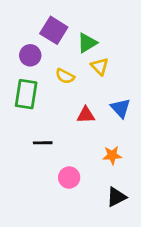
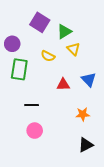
purple circle: (30, 55) -> (12, 44), moved
pink circle: (69, 178) -> (35, 131), moved

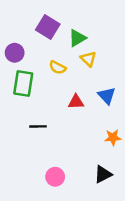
orange star: (83, 114) -> (113, 137), moved
pink circle: (35, 131) -> (55, 177), moved

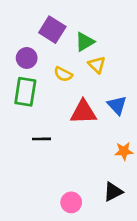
purple circle: (15, 53) -> (27, 58), moved
red triangle: (76, 102) -> (83, 112), size x1.5
pink circle: (55, 177) -> (71, 202), moved

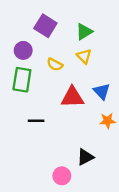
green triangle: (85, 42) -> (84, 32), moved
orange star: (124, 151) -> (108, 121), moved
black triangle: (113, 192) -> (85, 157), moved

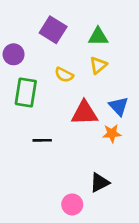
green triangle: (84, 32) -> (98, 37), turned 30
purple circle: (23, 50) -> (14, 54), moved
yellow triangle: (84, 56) -> (98, 65), turned 35
orange star: (108, 121) -> (112, 133), moved

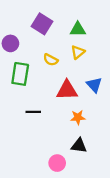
orange star: (112, 133) -> (78, 117), moved
black triangle: (100, 183) -> (79, 146), turned 35

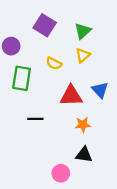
green triangle: (78, 29) -> (83, 31), turned -42

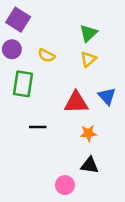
purple square: (45, 25) -> (18, 20), moved
yellow semicircle: (54, 63) -> (46, 55), moved

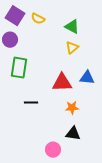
green triangle: (88, 33) -> (72, 27), turned -49
yellow semicircle: (46, 55) -> (38, 19), moved
blue triangle: (107, 96) -> (87, 78), turned -42

